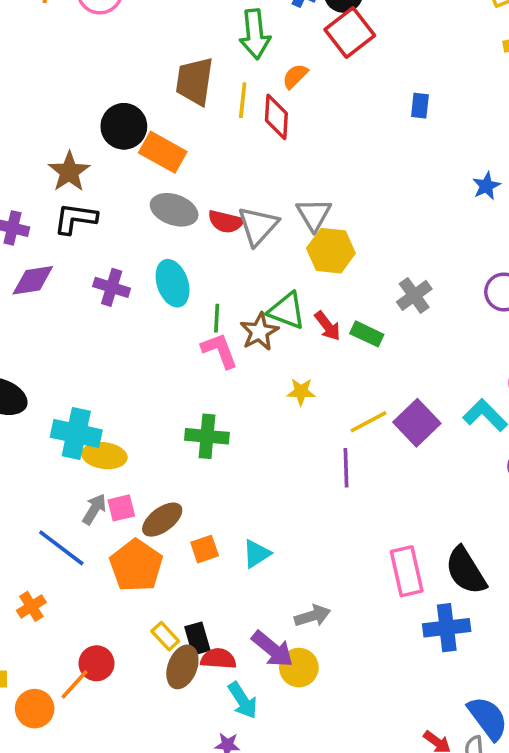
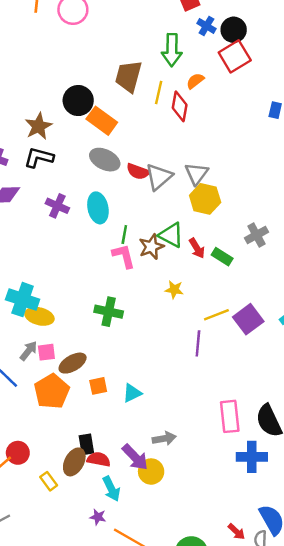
yellow rectangle: (165, 636) -> (49, 481), moved

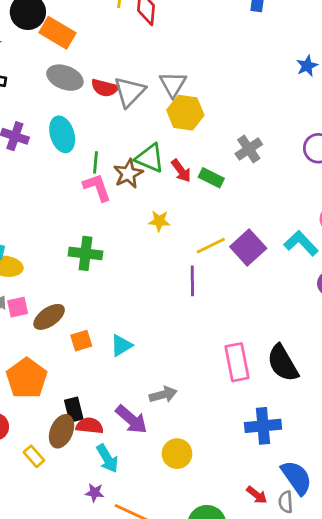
orange pentagon: (52, 391) -> (27, 378), moved
blue cross: (252, 457) -> (263, 426), moved
yellow circle: (151, 472) -> (177, 454), moved

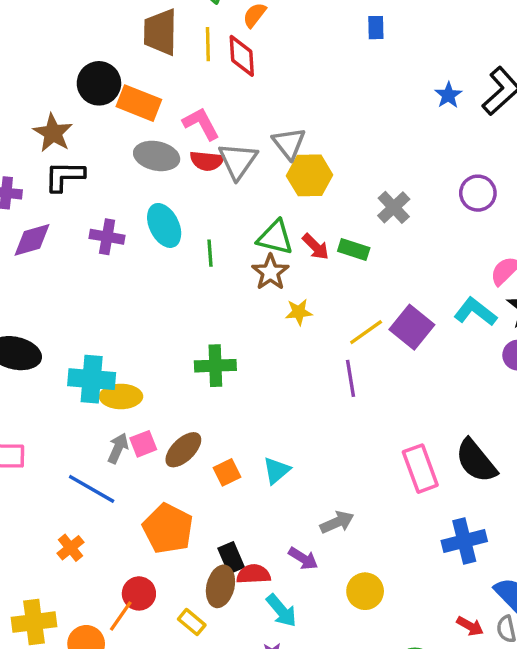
brown star: (128, 174) -> (270, 272), moved
pink L-shape: (97, 187) -> (201, 124), moved
purple arrow: (131, 419) -> (303, 558), size x0.7

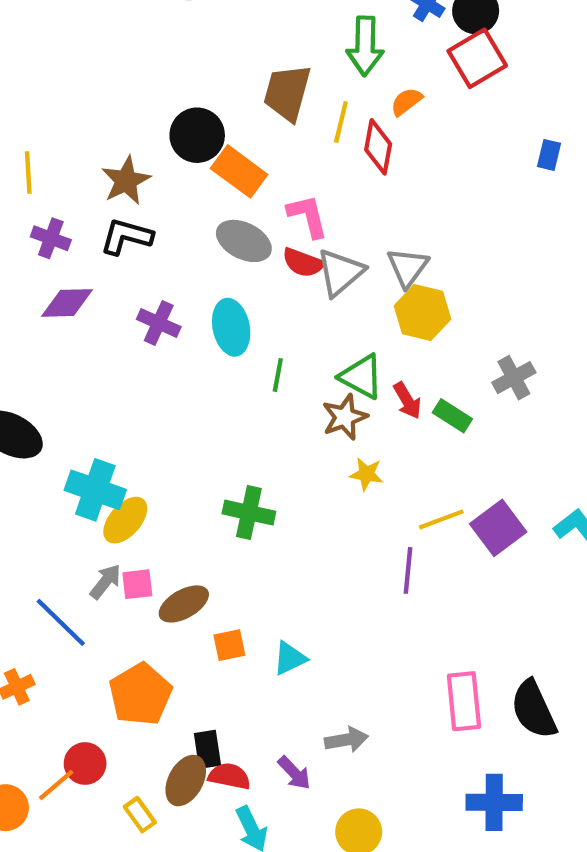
yellow ellipse: (121, 396) -> (125, 520), turned -63

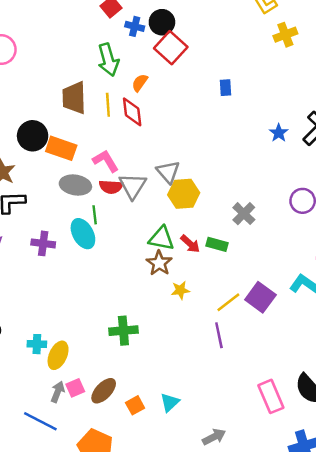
green line: (278, 375) -> (95, 215), moved
cyan cross: (95, 490) -> (37, 344), size x0.6

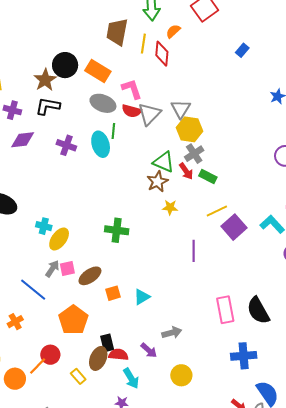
blue rectangle: (226, 88) -> (242, 50), turned 32
black circle: (33, 136) -> (65, 65), moved
gray cross: (244, 214) -> (194, 154), moved
yellow line: (228, 302) -> (217, 211), moved

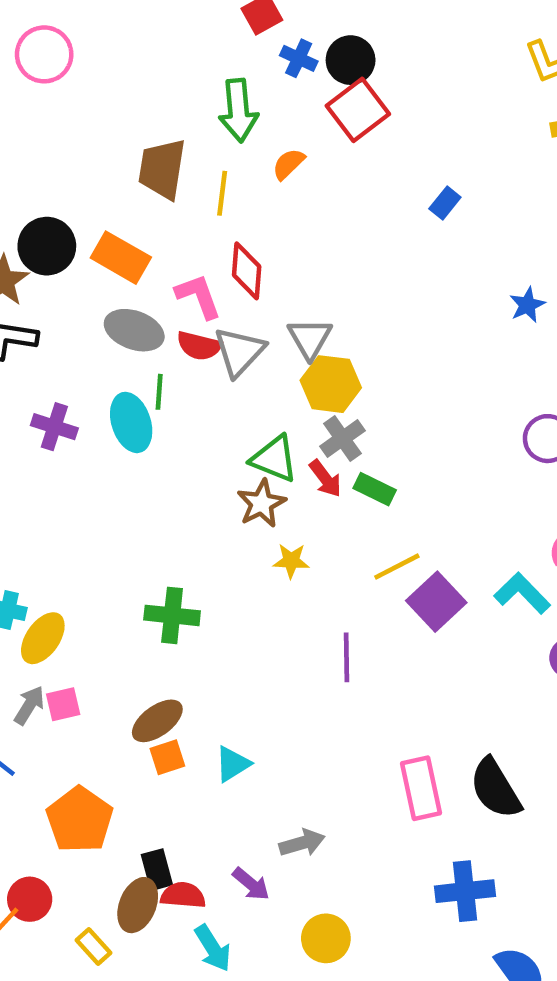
red diamond: (162, 54) -> (247, 271), moved
brown ellipse: (90, 276) -> (157, 721), moved

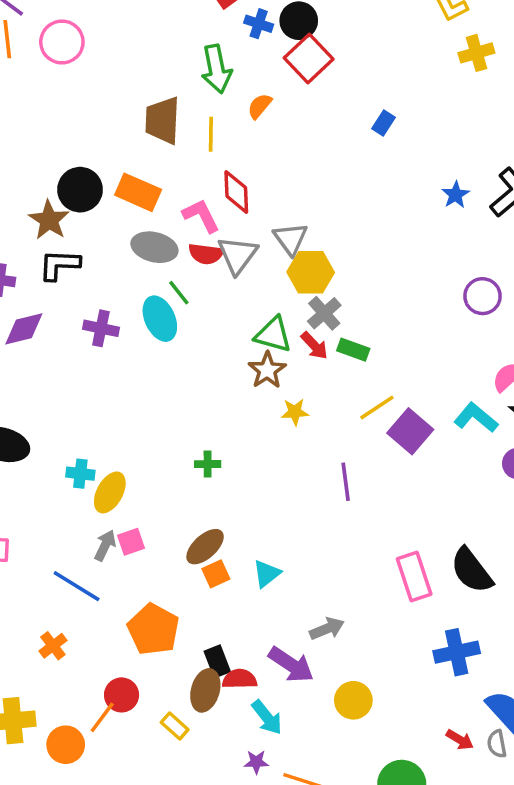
green line: (159, 392) -> (179, 293), turned -36
green cross: (172, 615) -> (208, 464), size x0.6
purple arrow: (251, 884) -> (291, 665), size x1.5

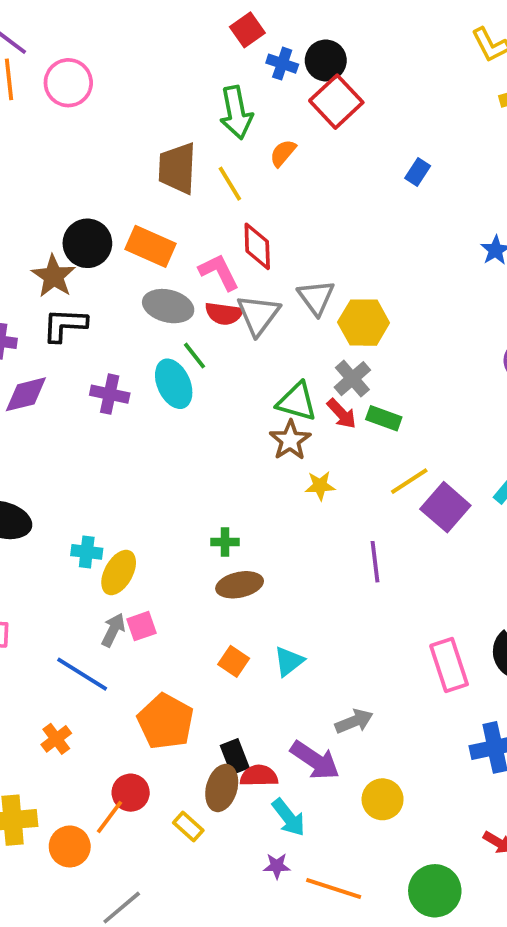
yellow line: (211, 134) -> (230, 184), turned -32
yellow hexagon: (311, 272) -> (364, 323), moved
brown ellipse: (205, 547) -> (240, 585), moved, turned 30
orange square: (216, 574) -> (234, 661), turned -32

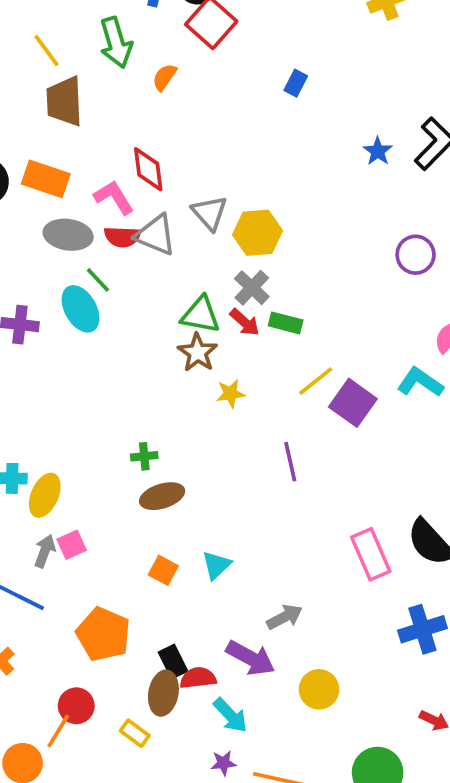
yellow line: (230, 184) -> (47, 50), moved
gray triangle: (258, 315) -> (156, 235), turned -39

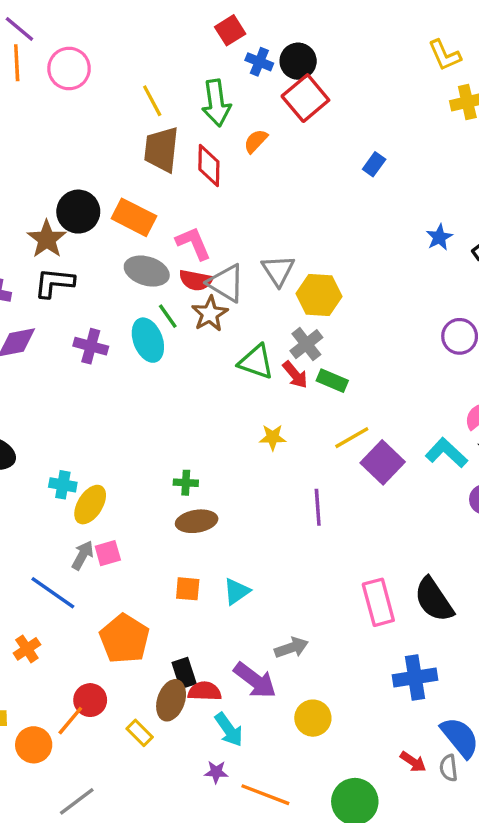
red diamond: (148, 169) -> (209, 165), moved
brown star: (198, 353) -> (210, 314), moved
orange square: (163, 570) -> (188, 589), turned -32

